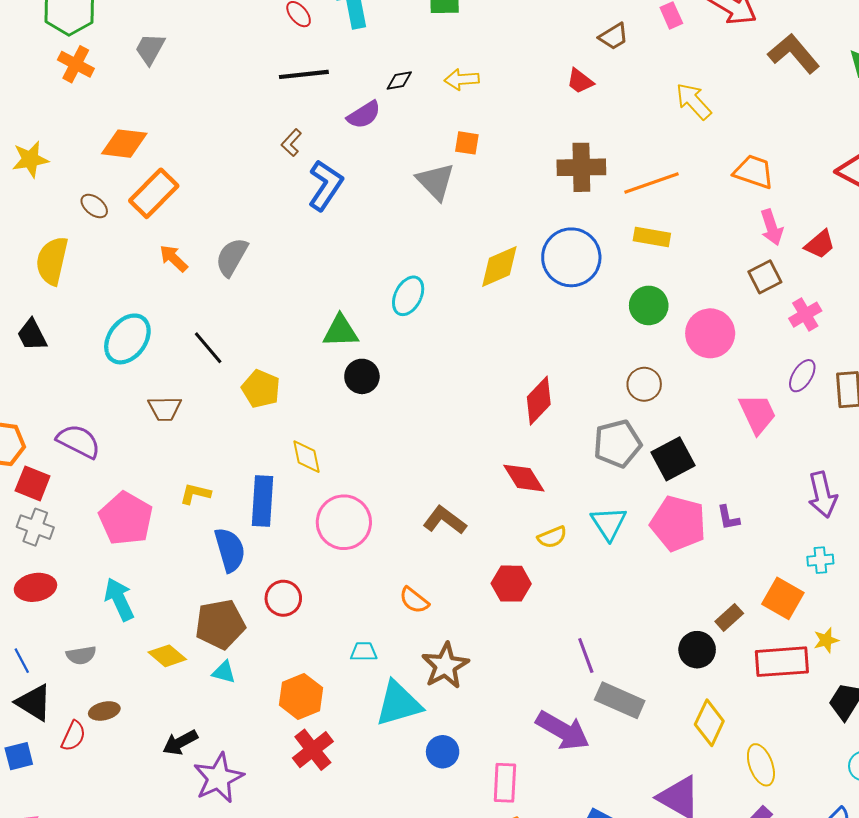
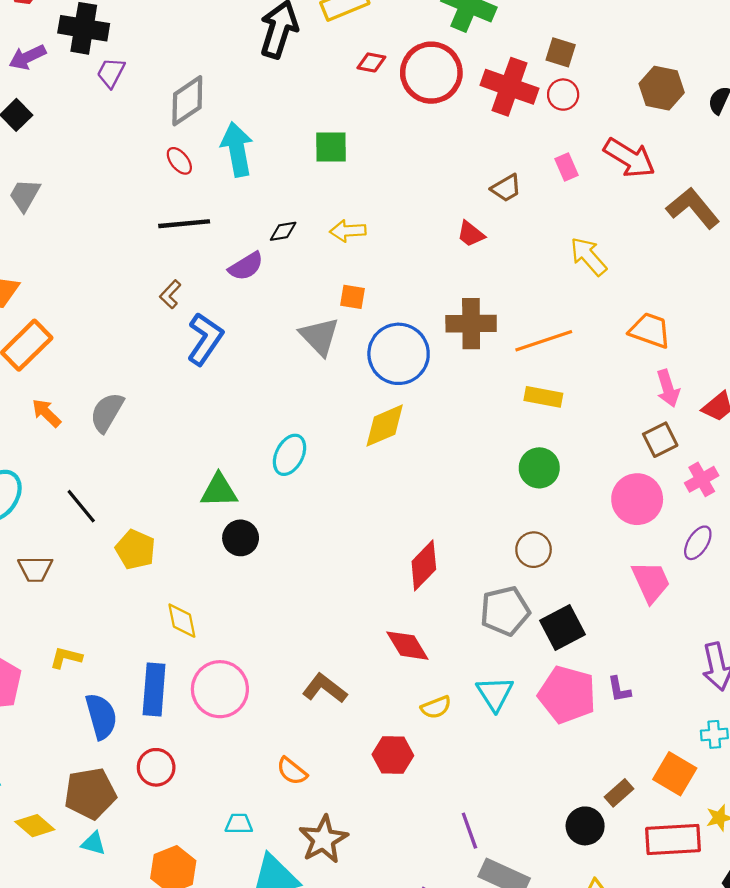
blue circle: (571, 257) -> (399, 354), moved
pink circle: (710, 333) -> (637, 499), moved
blue rectangle: (262, 501) -> (154, 690), moved

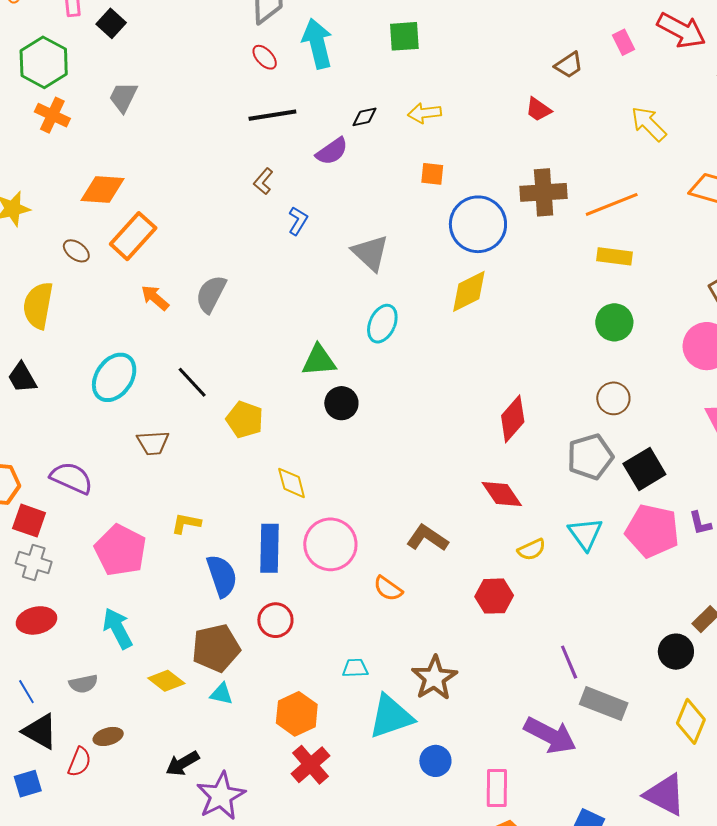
gray triangle: (319, 336) -> (370, 253), moved
blue L-shape: (205, 339) -> (298, 221), size x0.6
orange semicircle: (292, 771) -> (388, 589), moved

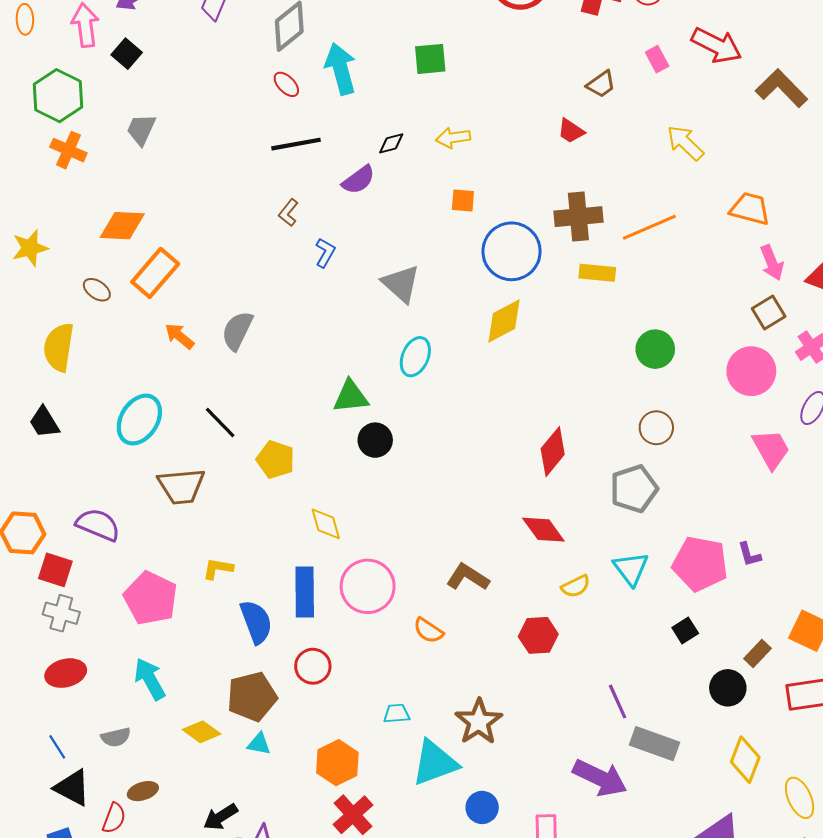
yellow rectangle: (614, 256) -> (597, 273), moved
brown trapezoid: (153, 443) -> (181, 486), size x1.4
black square: (644, 469) -> (685, 631), moved, size x0.6

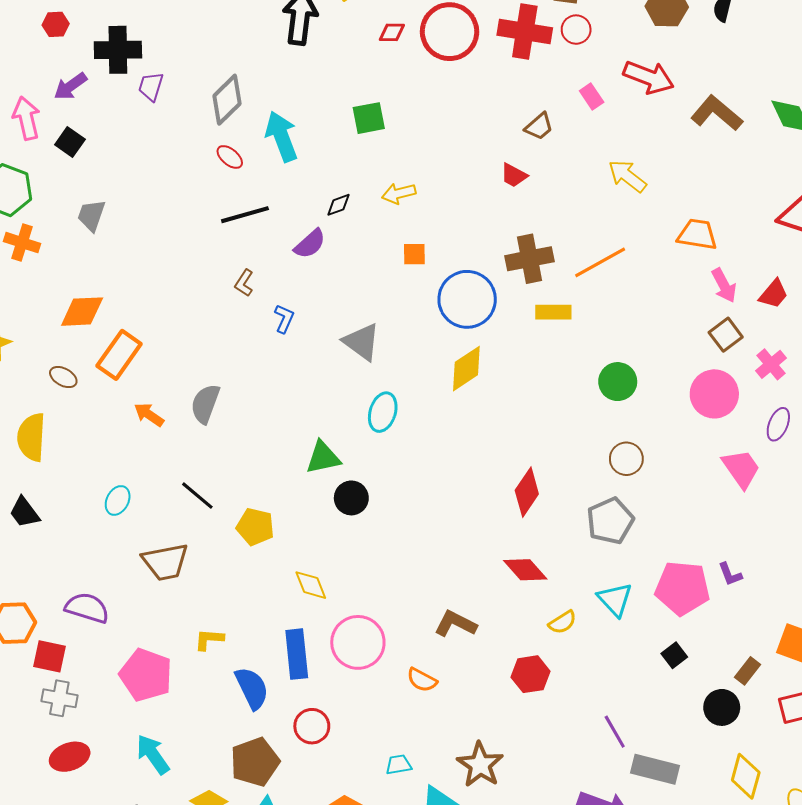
cyan ellipse: (139, 420) -> (118, 500), size x0.6

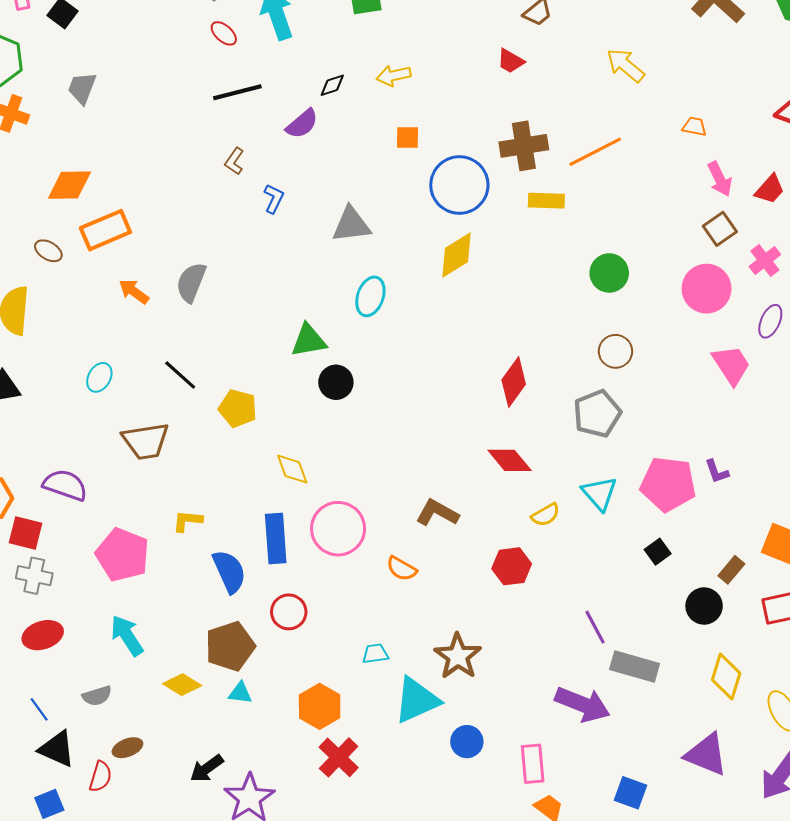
orange trapezoid: (697, 234) -> (694, 127), size x0.6
gray triangle: (362, 342) -> (351, 225), turned -45
orange rectangle: (119, 355) -> (105, 230), turned 30

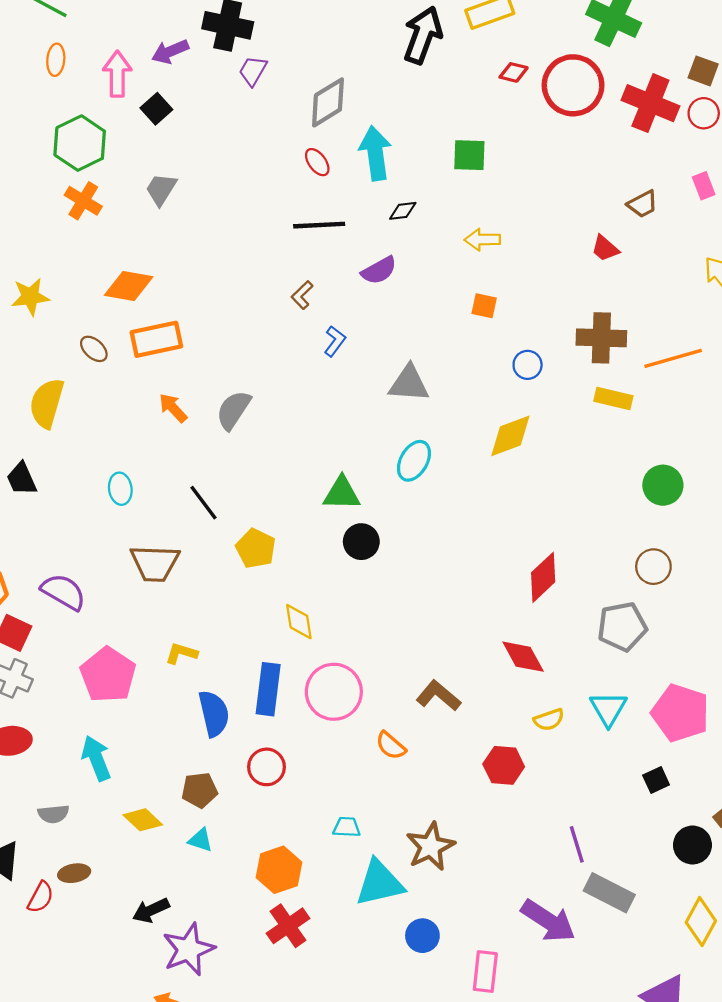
black diamond: (332, 85) -> (403, 211), moved
blue circle: (459, 185) -> (528, 365), size x0.5
cyan ellipse: (99, 377) -> (120, 489), turned -48
brown pentagon: (230, 646) -> (199, 790), size x0.7

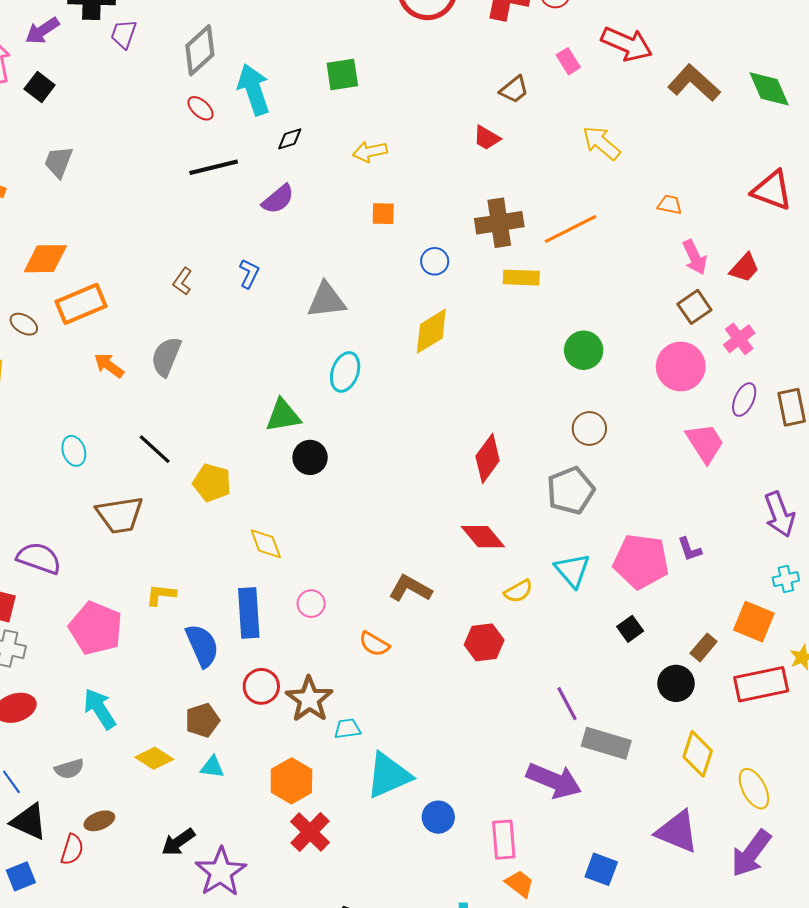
brown L-shape: (302, 295) -> (182, 281), moved
pink circle: (334, 692) -> (311, 604), size x0.5
brown star: (430, 847) -> (309, 699), moved

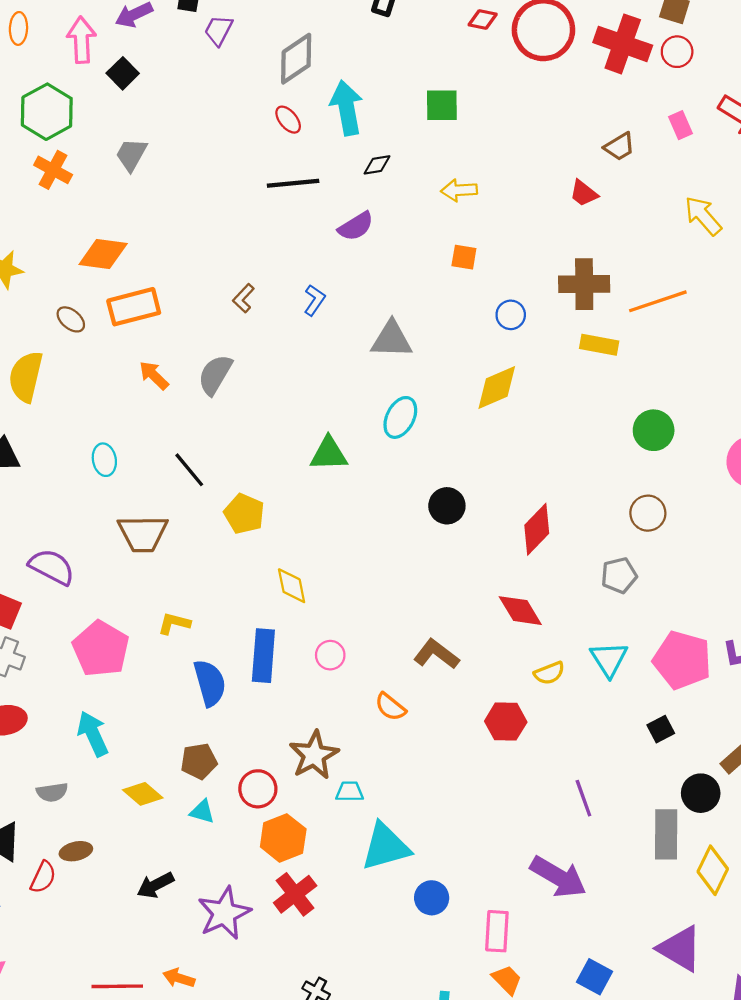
black circle: (310, 457) -> (447, 506), moved
gray pentagon: (571, 491) -> (619, 575), size x0.7
red circle: (261, 686) -> (258, 789), moved
gray rectangle: (606, 743) -> (666, 834), moved, turned 66
purple star: (221, 872) -> (224, 913), moved

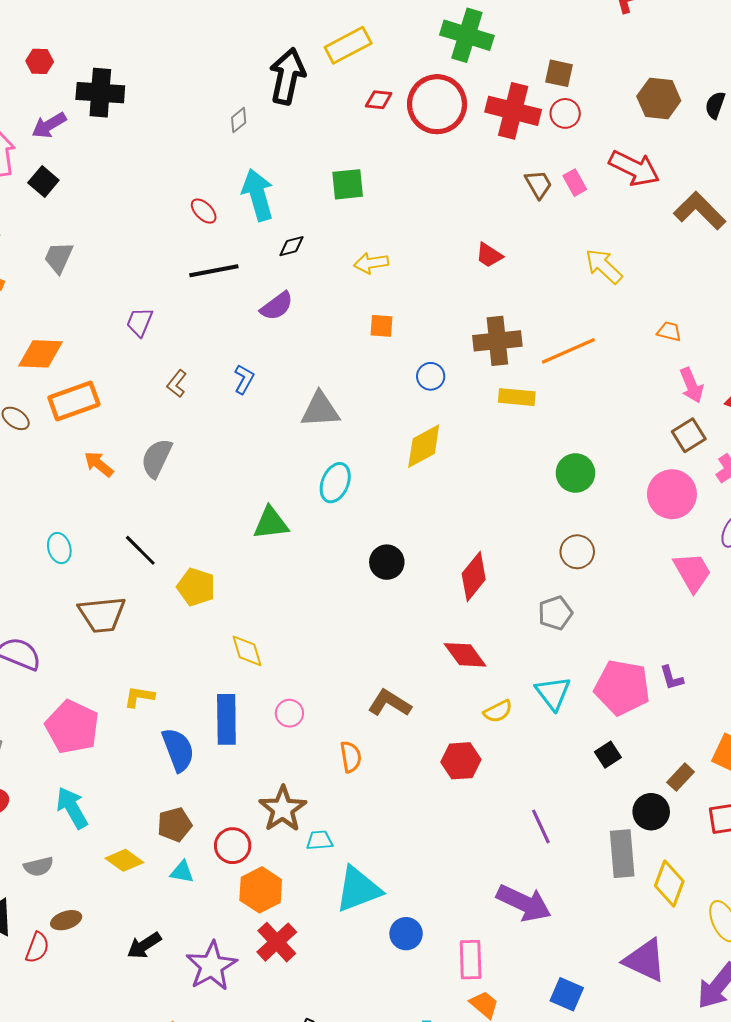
purple trapezoid: (219, 30) -> (140, 322), moved
gray diamond: (296, 59) -> (239, 120), moved, size x0.5
brown trapezoid: (619, 147) -> (538, 184), moved, turned -84
orange semicircle: (390, 707) -> (351, 757), turned -132

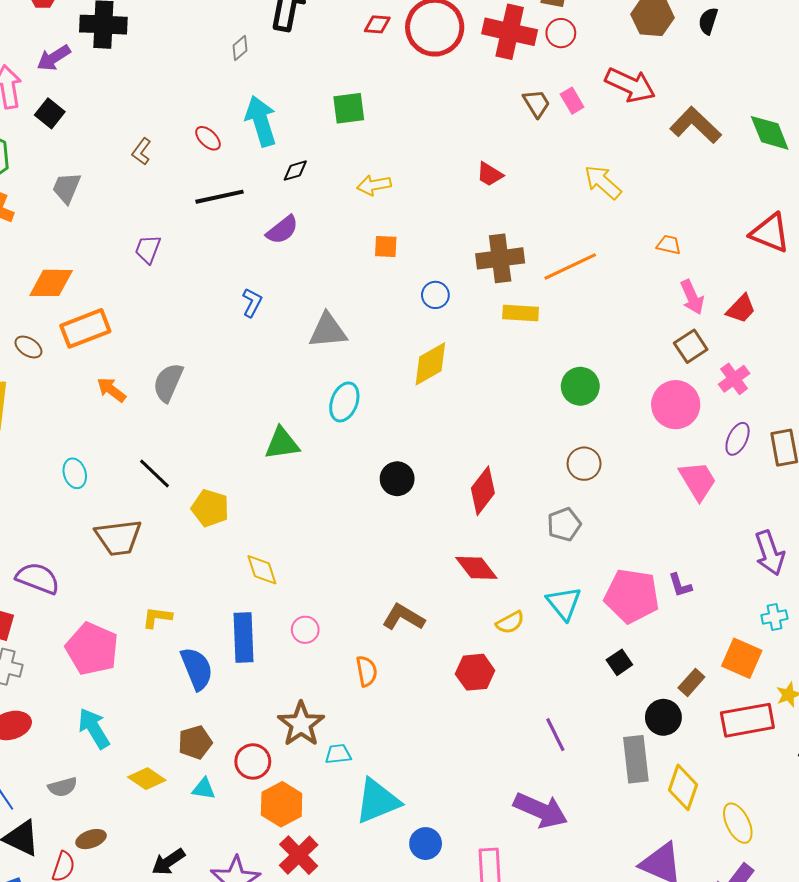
brown L-shape: (177, 384) -> (142, 151), moved

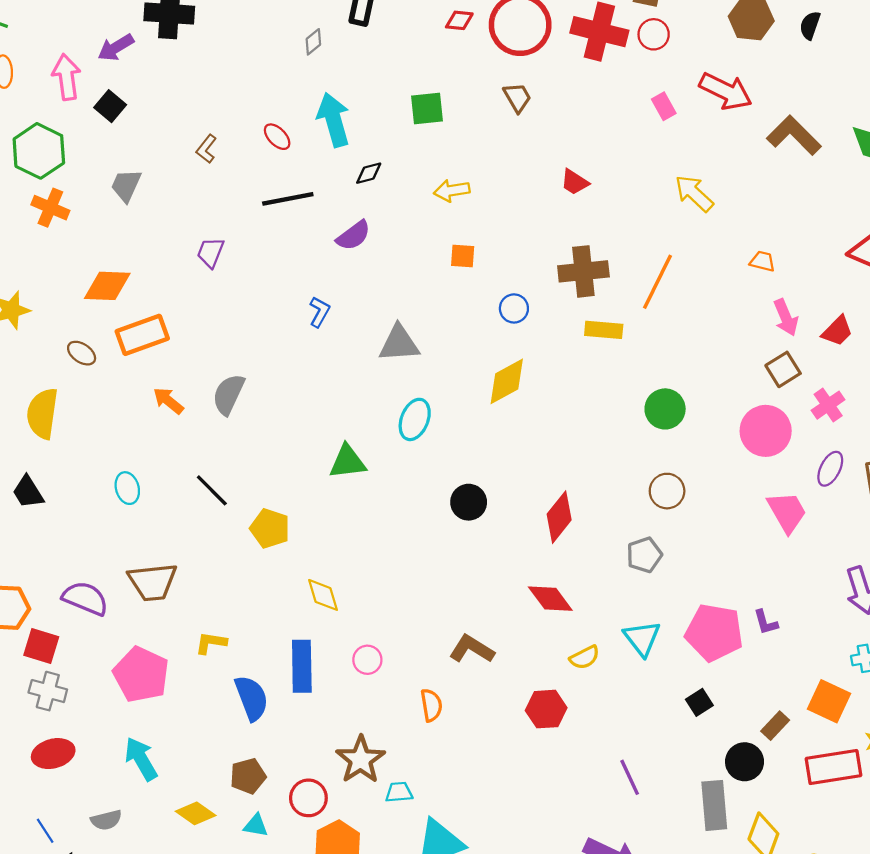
brown trapezoid: (537, 103) -> (517, 97), moved
orange line: (570, 266) -> (657, 282), turned -40
brown trapezoid: (118, 538) -> (153, 582), moved

